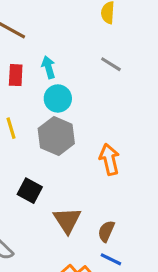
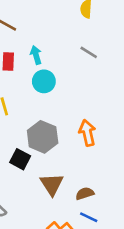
gray hexagon: (56, 136) -> (43, 137), moved
brown semicircle: (106, 231) -> (85, 194), turned 48

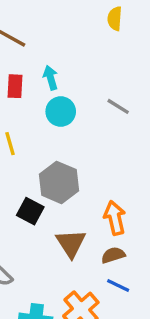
gray line: (89, 52) -> (118, 106), moved
orange arrow: (87, 133) -> (115, 218), moved

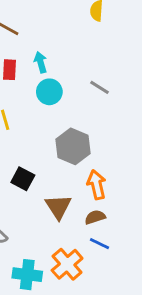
gray hexagon: (59, 182) -> (73, 146), moved

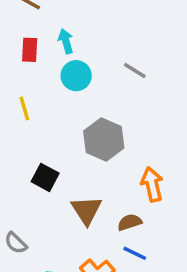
orange arrow: (97, 185) -> (152, 184), moved

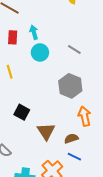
gray hexagon: (104, 140) -> (70, 86), moved

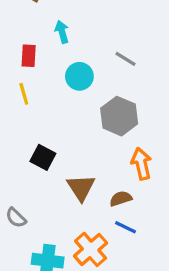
red rectangle: (13, 37) -> (29, 56), moved
cyan circle: (40, 52) -> (79, 76), moved

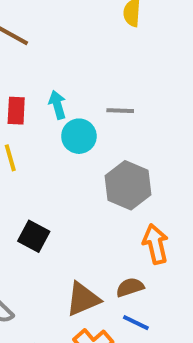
cyan arrow: (62, 32) -> (57, 105), moved
gray line: (125, 59) -> (120, 111), moved, turned -30
brown triangle: (81, 188) -> (83, 299), moved, turned 40

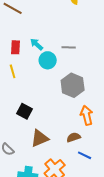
cyan arrow: (57, 105) -> (37, 44), turned -32
brown triangle: (83, 299) -> (40, 138), moved
blue line: (136, 323) -> (85, 155), moved

